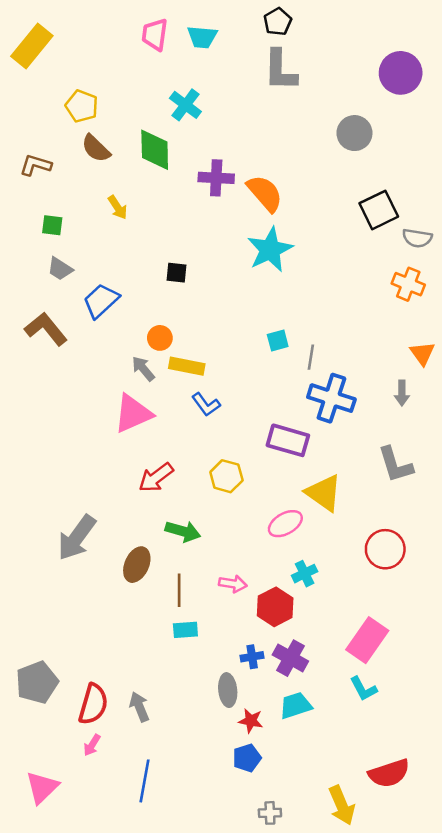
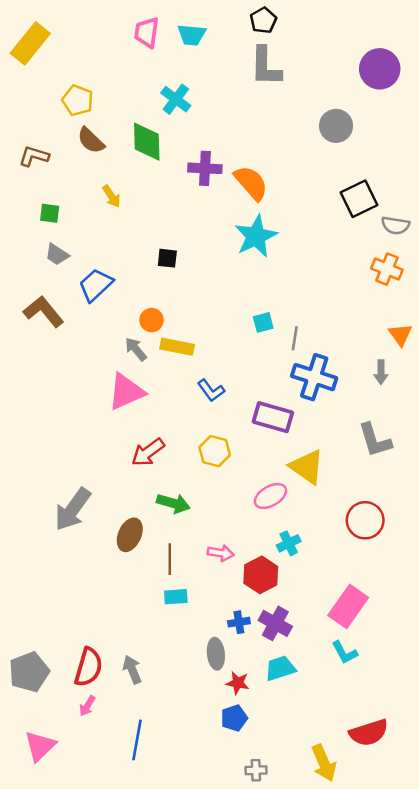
blue L-shape: (206, 405) -> (211, 390), moved
gray pentagon: (37, 682) -> (29, 672), moved

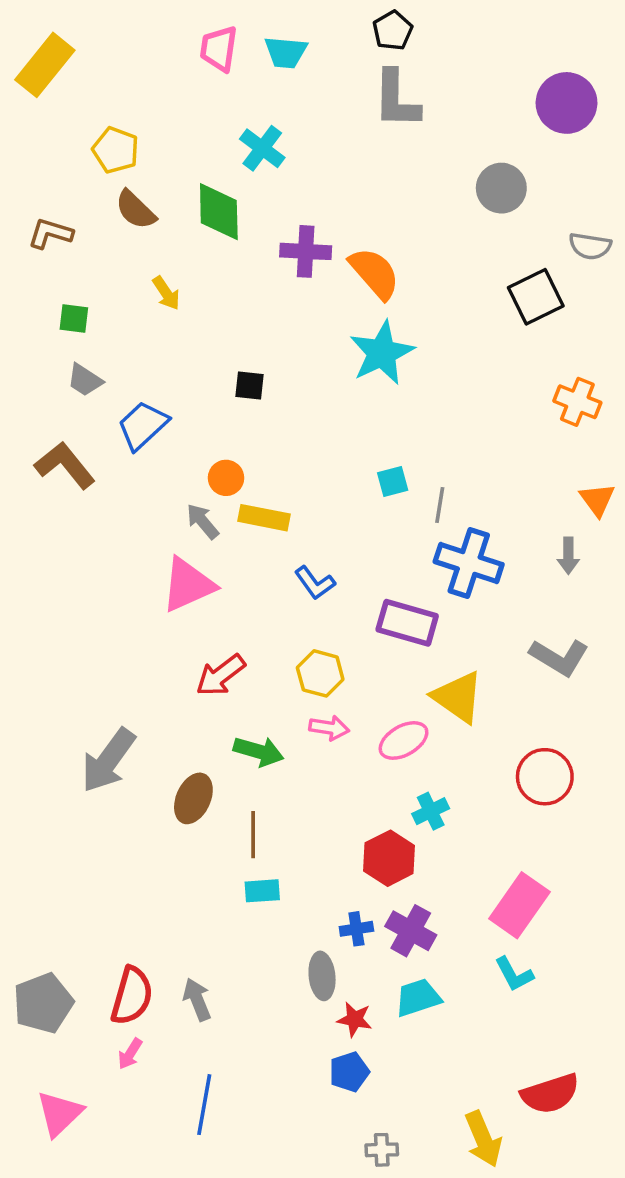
gray semicircle: (395, 225) -> (590, 246), moved
gray L-shape: (375, 440) -> (559, 657), turned -42
pink arrow: (221, 553) -> (329, 728), moved

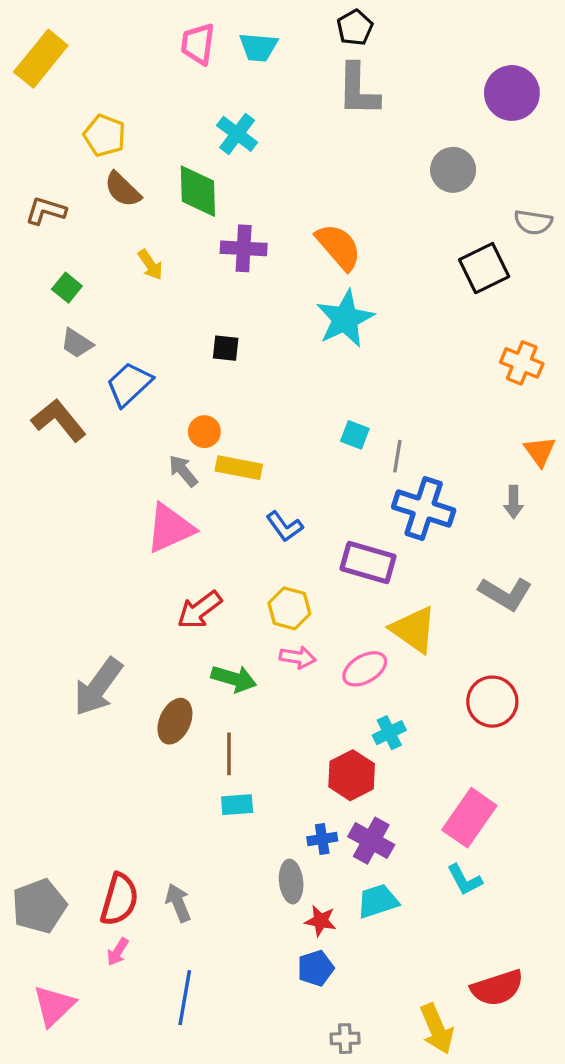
purple cross: (306, 251) -> (244, 248), moved
green square: (74, 318) -> (67, 288), turned 32
cyan square: (393, 481) -> (355, 435), turned 36

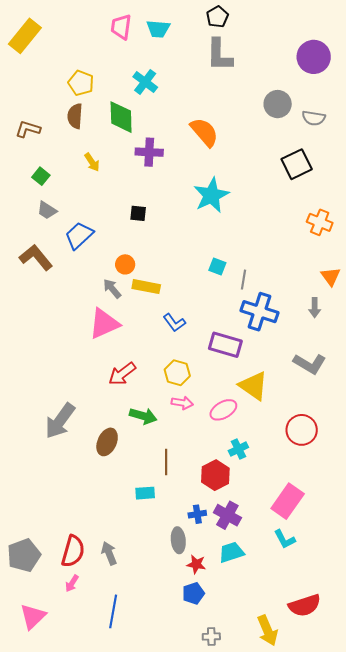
yellow pentagon: (105, 136) -> (81, 83), moved
brown semicircle: (123, 190) -> (75, 116), turned 50
gray semicircle: (533, 222) -> (314, 118), moved
orange semicircle: (339, 247) -> (204, 132), moved
brown line: (229, 754) -> (166, 462), moved

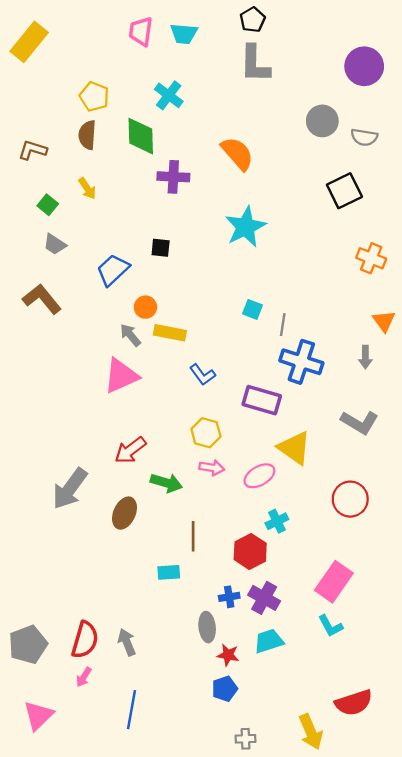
yellow arrow: (92, 162) -> (87, 188), moved
blue trapezoid: (79, 235) -> (113, 270), moved
red arrow: (122, 374) -> (130, 450), moved

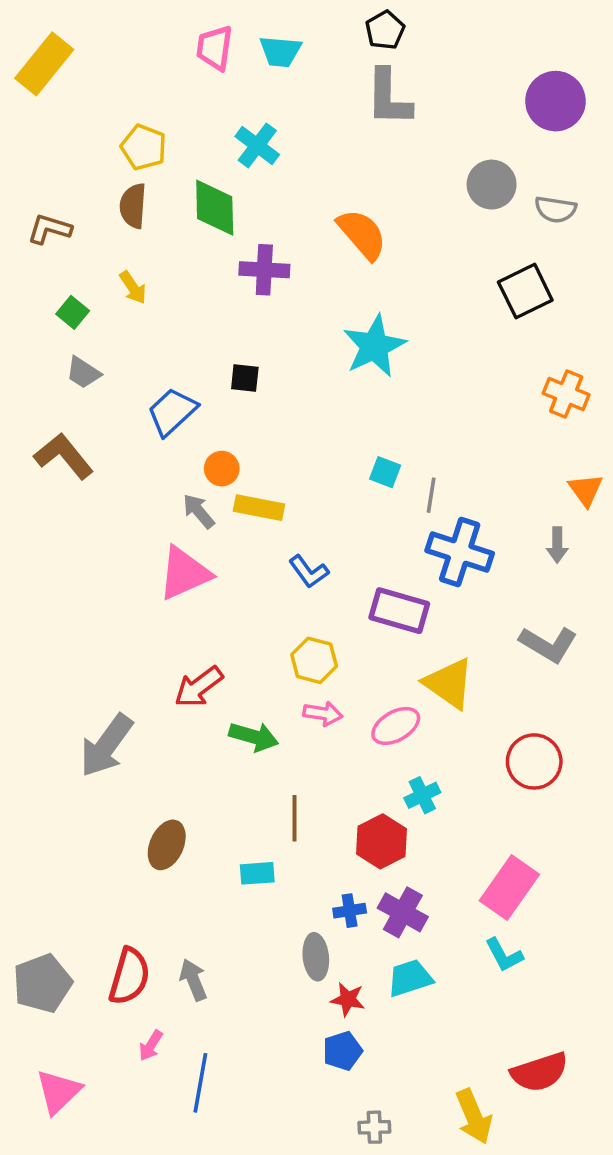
brown ellipse: (124, 513) -> (167, 845), moved
pink arrow: (84, 677) -> (151, 1046), moved

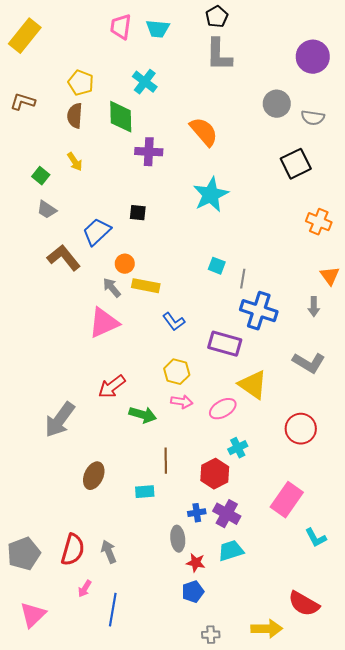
brown L-shape: (50, 229) -> (23, 102), moved
brown L-shape: (64, 456) -> (64, 258), moved
cyan L-shape: (504, 955) -> (316, 538), moved
red semicircle: (539, 1072) -> (304, 604), turned 48
yellow arrow: (474, 1117) -> (267, 629), turned -68

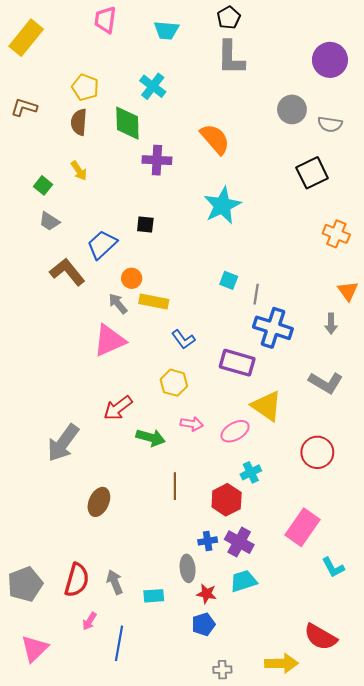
pink trapezoid: (121, 27) -> (105, 20), moved
yellow hexagon: (177, 372) -> (174, 383), moved
cyan rectangle: (145, 492) -> (154, 596), moved

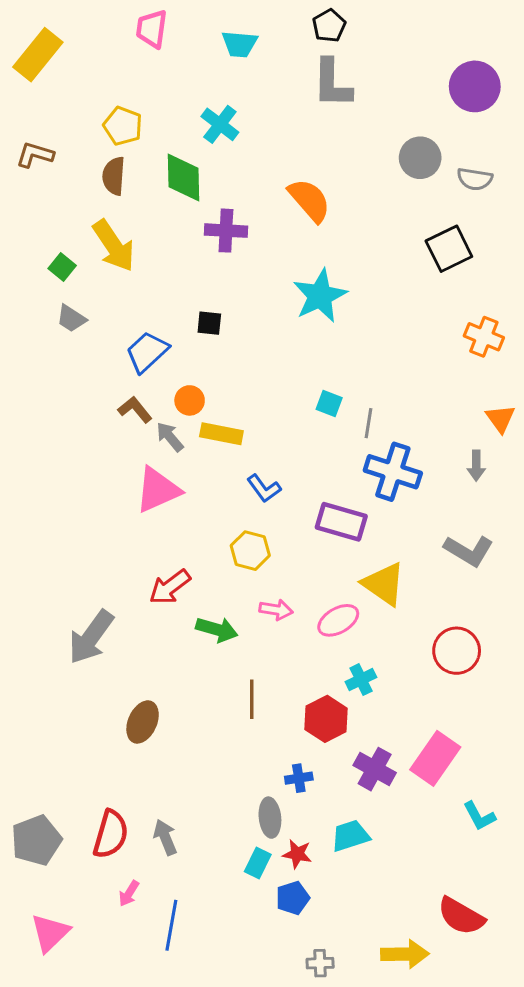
yellow arrow: (79, 171) -> (114, 246), size x1.8
brown L-shape: (67, 272) -> (135, 410), moved, size x0.7
purple cross: (239, 542) -> (375, 769), moved
cyan rectangle: (154, 596) -> (258, 863), moved, turned -60

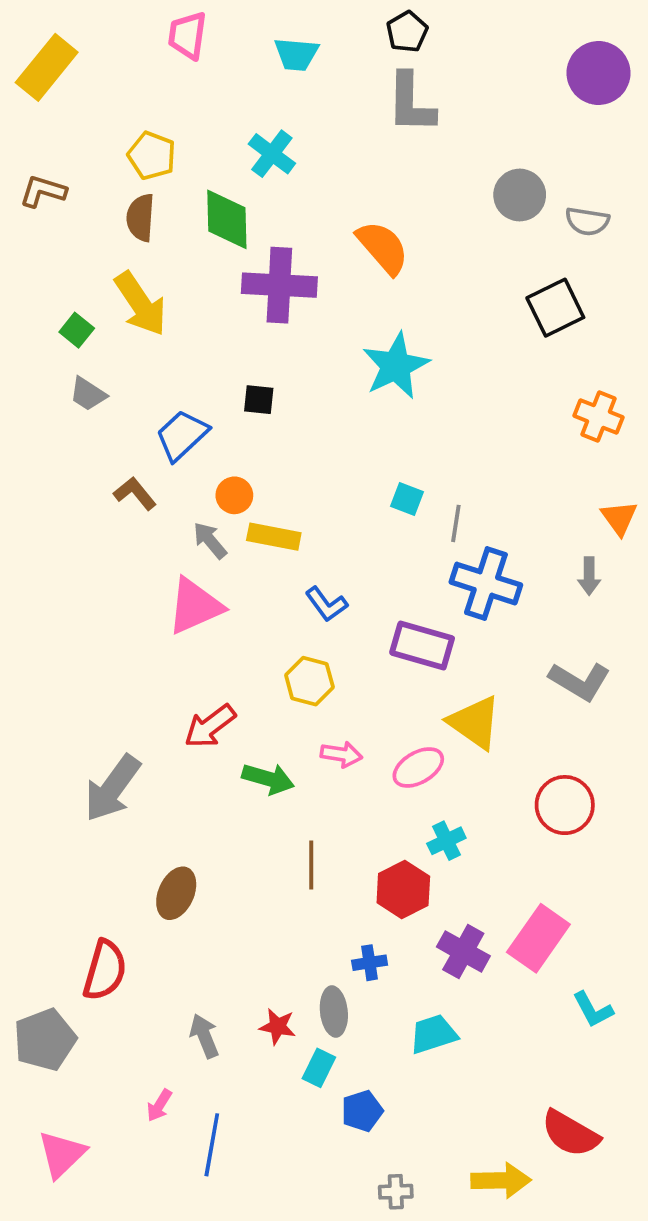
purple circle: (475, 86) -> (599, 73), moved
purple cross: (226, 231) -> (279, 285), size x1.4
brown L-shape: (135, 410) -> (135, 493), moved
red semicircle: (111, 834) -> (105, 970), moved
red star: (297, 854) -> (278, 1027), moved

